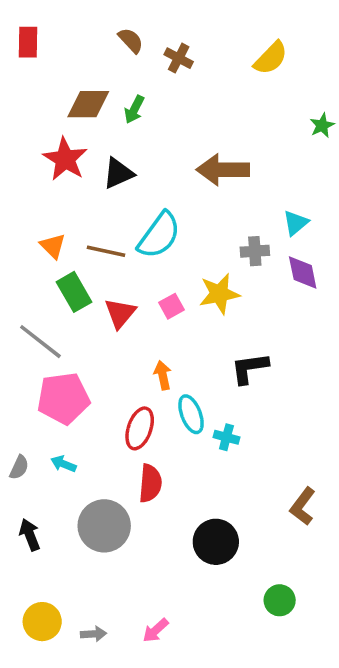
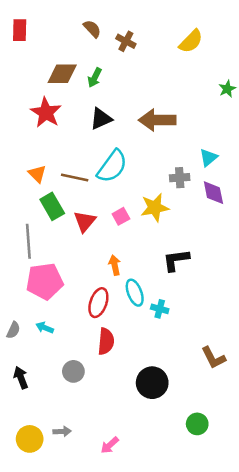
black triangle: (118, 173) -> (101, 119), moved
gray line: (40, 342) -> (28, 241), turned 48
brown L-shape: (303, 506) -> (213, 358), turned -64
gray circle: (104, 526) -> (73, 371), size x0.6
gray arrow: (94, 634) -> (62, 431), moved

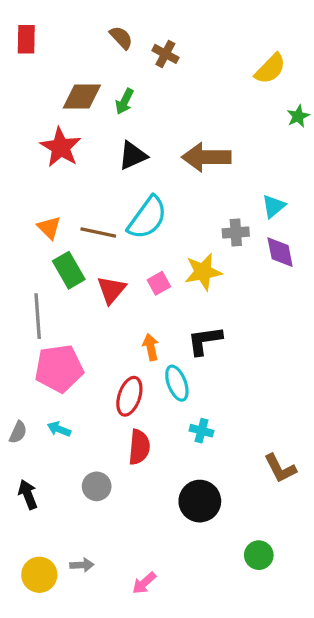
yellow semicircle: (191, 41) -> (270, 69), moved
black L-shape: (176, 260) -> (205, 341), moved
cyan cross: (160, 309) -> (201, 431), moved

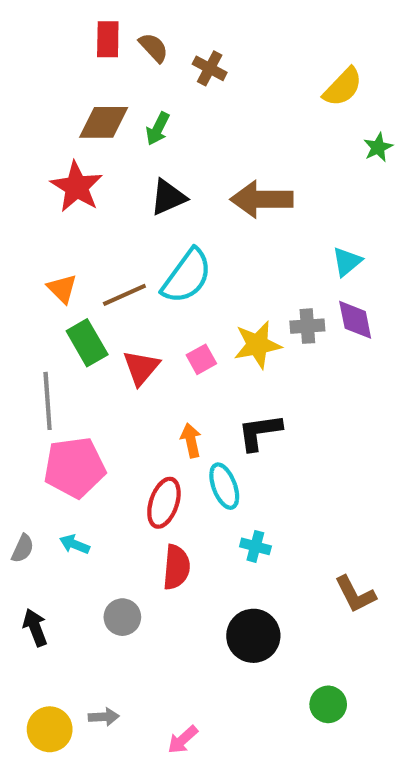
red rectangle: (26, 39) -> (108, 39), moved
brown line: (98, 232) -> (124, 295), turned -36
gray cross: (236, 232) -> (307, 326), moved

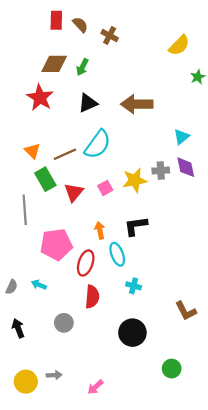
pink pentagon: (75, 467) -> (56, 244), moved

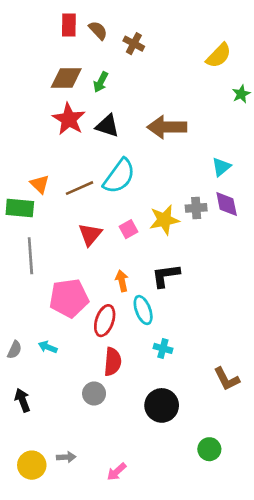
red star: (40, 98) -> (69, 119), moved
black triangle: (88, 103) -> (107, 126), turned 42
green rectangle: (45, 179) -> (20, 208), moved, turned -55
gray circle: (64, 323) -> (94, 394), moved

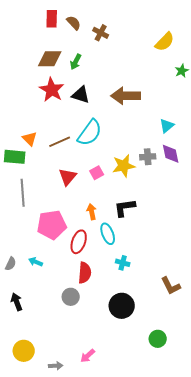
gray arrow: (66, 457) -> (56, 366), moved

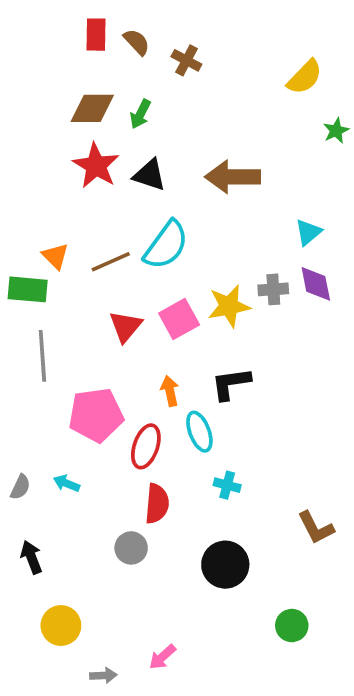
pink square: (97, 173) -> (179, 319), size x1.5
yellow circle: (24, 351) -> (61, 626), moved

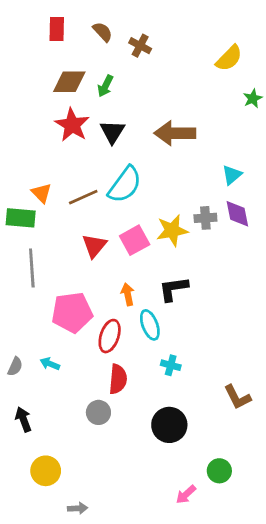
red rectangle: (96, 35) -> (57, 29), moved
black triangle: (150, 175) -> (112, 132), turned 44
pink arrow: (162, 657) -> (186, 494), moved

